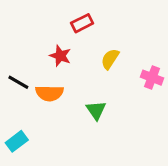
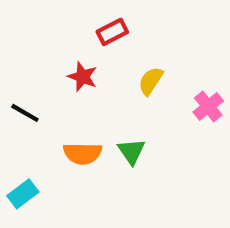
pink cross: (152, 78) -> (208, 107), turned 30
orange semicircle: (49, 93) -> (83, 153), moved

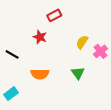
yellow semicircle: (151, 81) -> (82, 42), moved
green triangle: (132, 151) -> (78, 73), moved

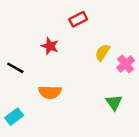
red rectangle: (54, 15) -> (78, 19), moved
green triangle: (78, 73) -> (114, 102), moved

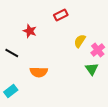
red star: (50, 46) -> (30, 31), moved
green triangle: (114, 102) -> (92, 69), moved

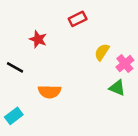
green triangle: (92, 69) -> (117, 88), turned -32

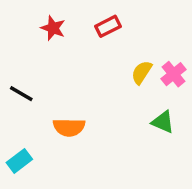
red star: (38, 39) -> (53, 28), moved
pink cross: (125, 64) -> (173, 74), moved

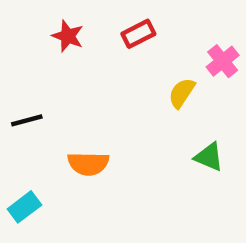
pink cross: (173, 74) -> (223, 61), moved
black line: (21, 94) -> (27, 120), turned -45

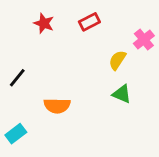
black line: (27, 120) -> (17, 78), turned -36
green triangle: (209, 157) -> (122, 94), moved

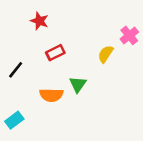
red rectangle: (89, 22) -> (55, 53), moved
green triangle: (122, 94) -> (78, 84), moved, turned 42

